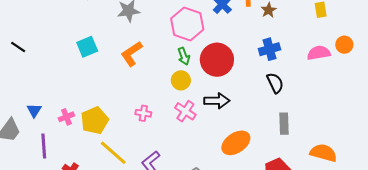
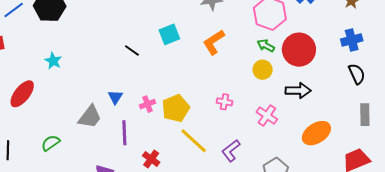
black line: (18, 47) -> (132, 51), moved
green arrow: (184, 56) -> (266, 46), turned 138
pink cross: (185, 111) -> (267, 116), moved

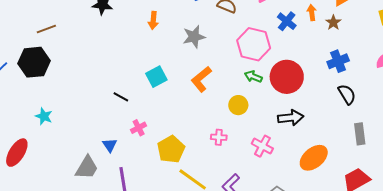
yellow circle: (263, 70) -> (238, 105), moved
pink cross: (148, 104) -> (139, 128), moved

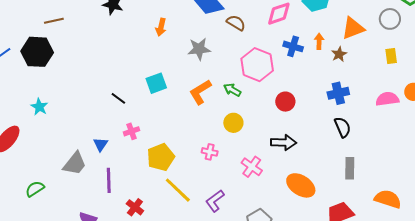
blue cross: (287, 21) -> (293, 46), turned -30
green arrow: (253, 77) -> (232, 90), moved
red circle: (287, 77) -> (285, 102), size x0.6
orange ellipse: (314, 158) -> (301, 185), turned 64

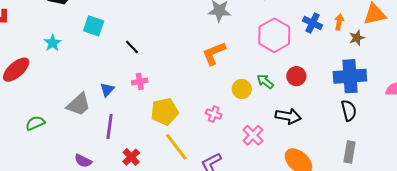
cyan square: (156, 83) -> (94, 26), moved, turned 30
green arrow: (232, 90) -> (265, 81), moved
blue cross: (338, 93) -> (350, 76), size x1.5

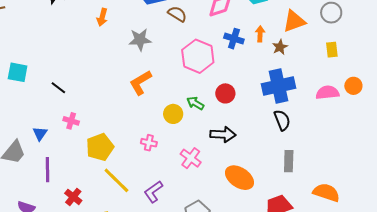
pink cross: (140, 81) -> (71, 121), turned 35

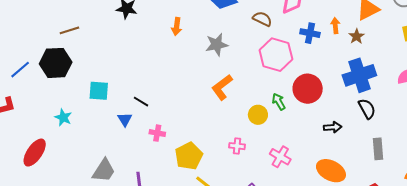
brown semicircle: (177, 14) -> (262, 19), moved
red circle: (225, 93) -> (308, 89), size x1.5
green arrow: (195, 103) -> (279, 102), turned 36
blue triangle: (40, 134) -> (125, 119), moved
black arrow: (223, 134) -> (333, 127), moved, size x0.7

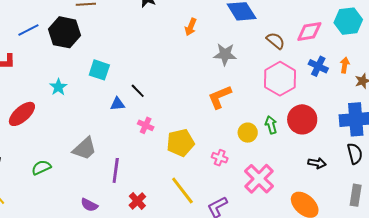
blue triangle: (125, 119) -> (117, 104), turned 42
yellow pentagon: (189, 156) -> (180, 143), moved
pink cross: (280, 157) -> (259, 179), size x1.4

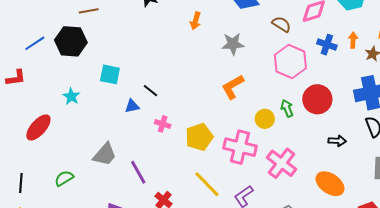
pink cross: (220, 158) -> (240, 147), size x2.0
purple line: (116, 170) -> (138, 172), turned -30

